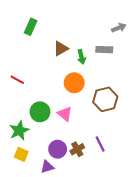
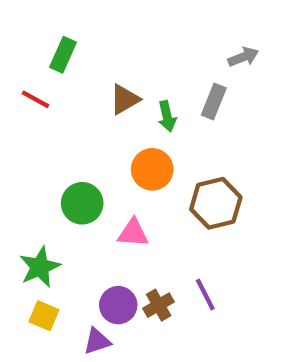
gray rectangle: (104, 50) -> (214, 101), turned -70
red line: (17, 80) -> (35, 99), moved
green circle: (40, 112) -> (82, 203), moved
pink triangle: (65, 114) -> (133, 233), turned -35

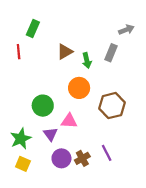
red line: (35, 99) -> (19, 52), turned 56
purple triangle: (97, 341) -> (50, 134), moved, turned -48

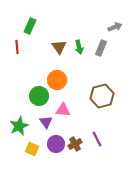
brown triangle: (65, 52) -> (59, 47), turned -35
green arrow: (87, 60) -> (79, 47), moved
orange circle: (79, 88) -> (57, 80), moved
yellow square: (23, 164) -> (32, 149), moved

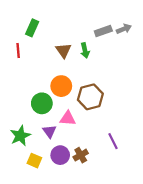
gray rectangle: (101, 48) -> (103, 31), moved, turned 49
brown hexagon: (102, 96) -> (90, 97), moved
purple line: (97, 139) -> (113, 141), moved

